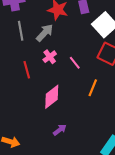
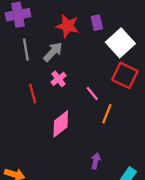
pink line: (75, 63) -> (92, 93), moved
purple arrow: (60, 130) -> (96, 161), moved, turned -40

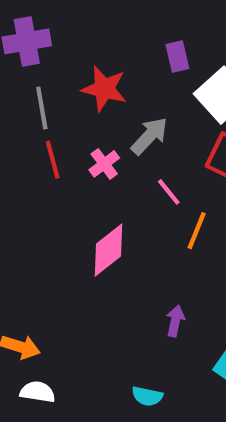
red star: (68, 26) -> (104, 89), moved
gray arrow: (53, 52) -> (149, 136), moved
red line: (33, 93) -> (53, 160), moved

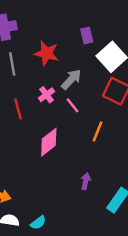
red line: (53, 160) -> (18, 109), moved
pink line: (169, 192) -> (73, 105), moved
cyan semicircle: (147, 396) -> (38, 223), moved, turned -49

